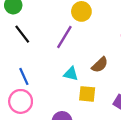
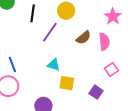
black line: (22, 34) -> (33, 13), moved, turned 42
brown semicircle: (100, 65) -> (83, 38), moved

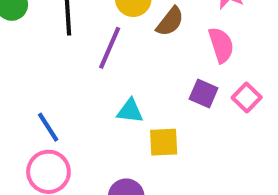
brown semicircle: (83, 38) -> (170, 22), moved
purple square: (96, 92) -> (204, 94), moved

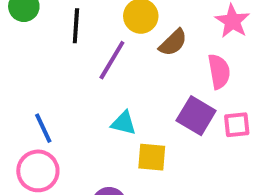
purple square: (204, 94) -> (196, 116), size x1.4
pink square: (247, 97) -> (237, 125), turned 32

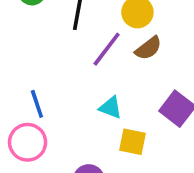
brown semicircle: (173, 43) -> (148, 48), moved

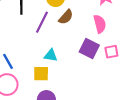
yellow square: (133, 142) -> (41, 74), moved

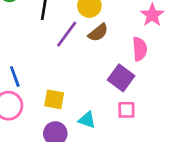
pink square: (111, 52) -> (126, 110), moved
cyan triangle: (51, 55) -> (87, 120), moved

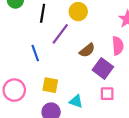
brown semicircle: (98, 33) -> (87, 50), moved
blue line: (15, 76) -> (35, 53), moved

